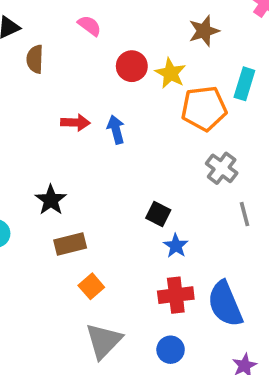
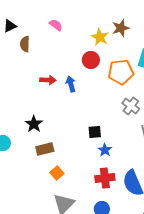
red circle: (132, 66) -> (91, 60), moved
yellow star: (171, 73) -> (100, 37), moved
black square: (158, 214) -> (95, 132), turned -32

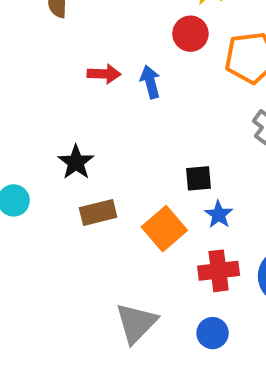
orange square: (57, 173) -> (164, 229), moved, size x1.5

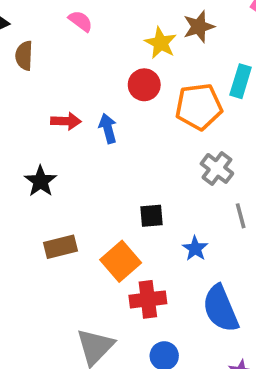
black star: (76, 162) -> (40, 181), moved
blue star: (219, 215) -> (195, 249), moved
red cross: (219, 271) -> (148, 299), moved

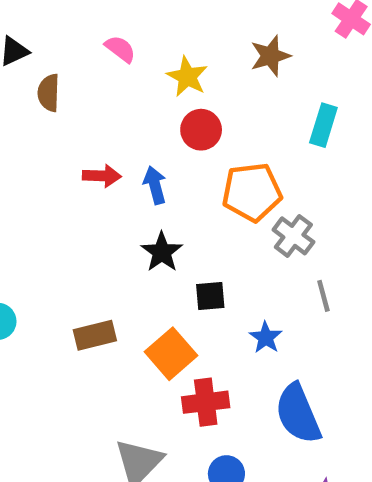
yellow star: (161, 43) -> (187, 77), moved
orange pentagon: (199, 107) -> (252, 192), moved
black star: (40, 181) -> (162, 252), moved

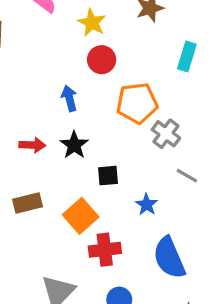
red arrow: (102, 176) -> (32, 145), moved
gray line: (323, 296) -> (187, 176), turned -45

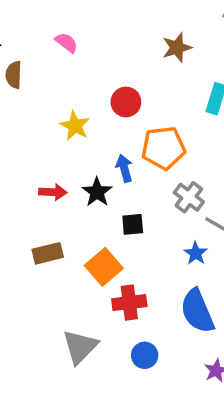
yellow star: (92, 23) -> (75, 126), moved
blue arrow: (69, 98) -> (124, 168), moved
gray cross: (166, 134) -> (189, 197), moved
blue star: (147, 205) -> (196, 253), moved

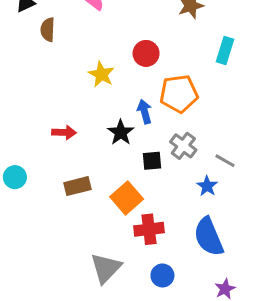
red arrow: (53, 192) -> (64, 132), moved
gray cross: (189, 197) -> (183, 146), moved

